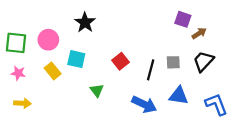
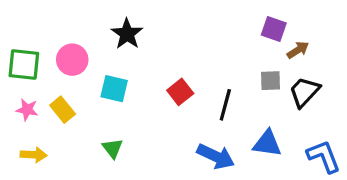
gray square: (173, 62) -> (270, 81), moved
yellow rectangle: (53, 71) -> (63, 110), moved
green triangle: (97, 90) -> (113, 148), moved

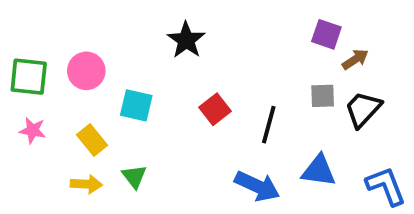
black star: (127, 34) -> (186, 40), moved
yellow rectangle: (63, 110) -> (92, 140), moved
yellow arrow: (34, 155) -> (86, 184), moved

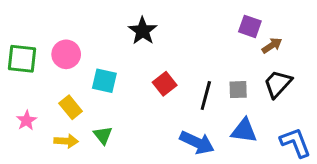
gray square: (323, 96) -> (238, 90), moved
pink star: (33, 130) -> (26, 120), moved, turned 30

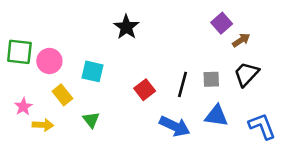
purple square: (250, 26) -> (222, 23), turned 30
pink circle: (66, 54) -> (49, 61), moved
red square: (165, 84) -> (145, 90), moved
yellow arrow: (66, 141) -> (43, 125), moved

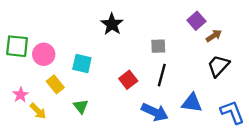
gray square: (211, 79) -> (158, 46), moved
yellow arrow: (43, 125) -> (38, 111), turned 42

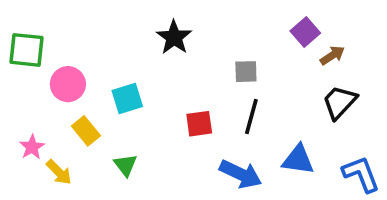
green square: (17, 46) -> (27, 50), moved
cyan square: (82, 64) -> (127, 99), turned -30
red square: (128, 80) -> (199, 124), turned 30

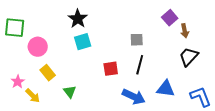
black star: (174, 37) -> (78, 19), moved
brown arrow: (332, 55) -> (185, 31), turned 112
cyan square: (127, 99) -> (83, 42), moved

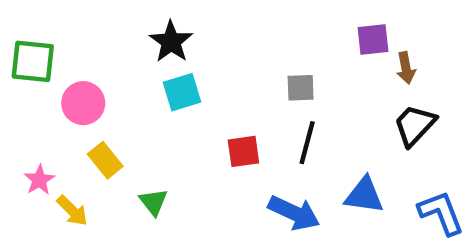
purple square: (170, 18) -> (373, 39), turned 35

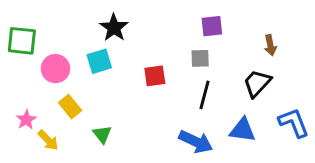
purple square: (373, 39) -> (212, 26), moved
cyan square: (182, 92) -> (99, 61), moved
black trapezoid: (415, 125) -> (257, 83), moved
red square: (243, 151) -> (155, 76), moved
blue L-shape: (441, 213) -> (294, 123), moved

